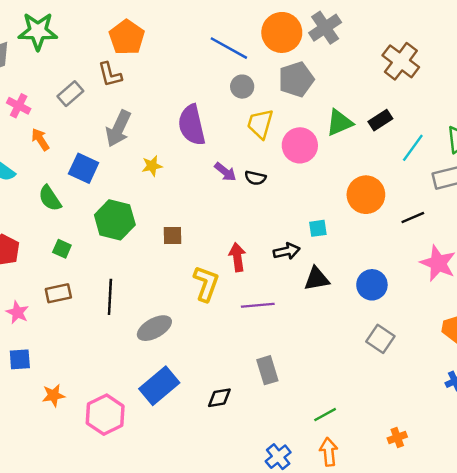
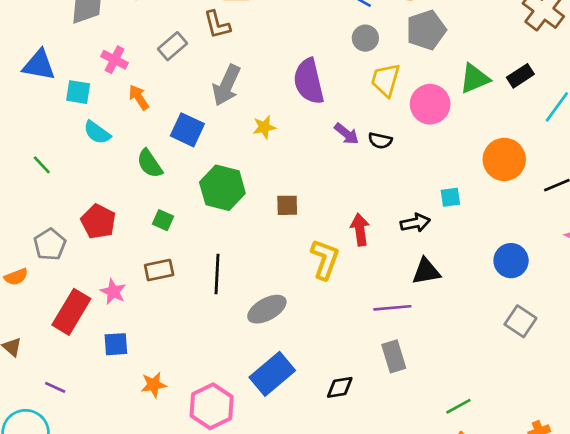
black triangle: (317, 279) -> (426, 271), moved
purple line: (258, 305) -> (392, 308), moved

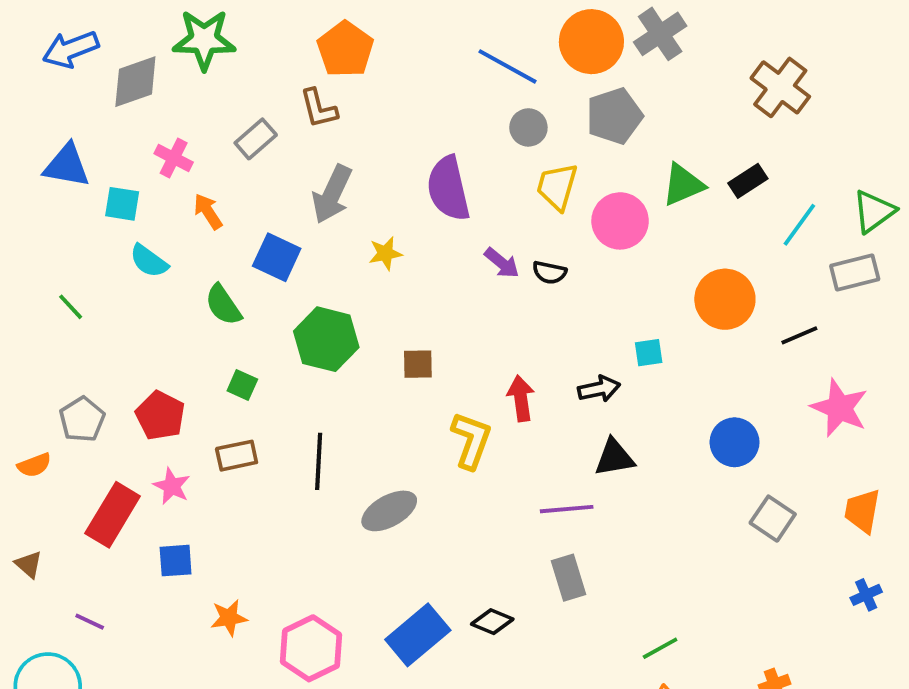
red pentagon: (98, 221) -> (160, 416), moved
gray square: (520, 321) -> (773, 519), moved
blue rectangle: (272, 374) -> (418, 635), moved
black diamond: (340, 387) -> (492, 622), turned 32

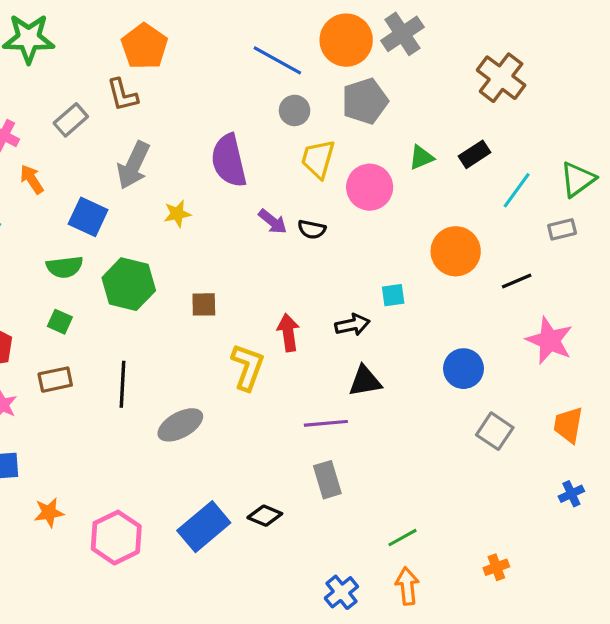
green triangle: (683, 185) -> (421, 157), size x0.7
gray rectangle: (855, 272) -> (562, 229), size x0.7
green semicircle: (223, 305) -> (65, 267), moved, turned -63

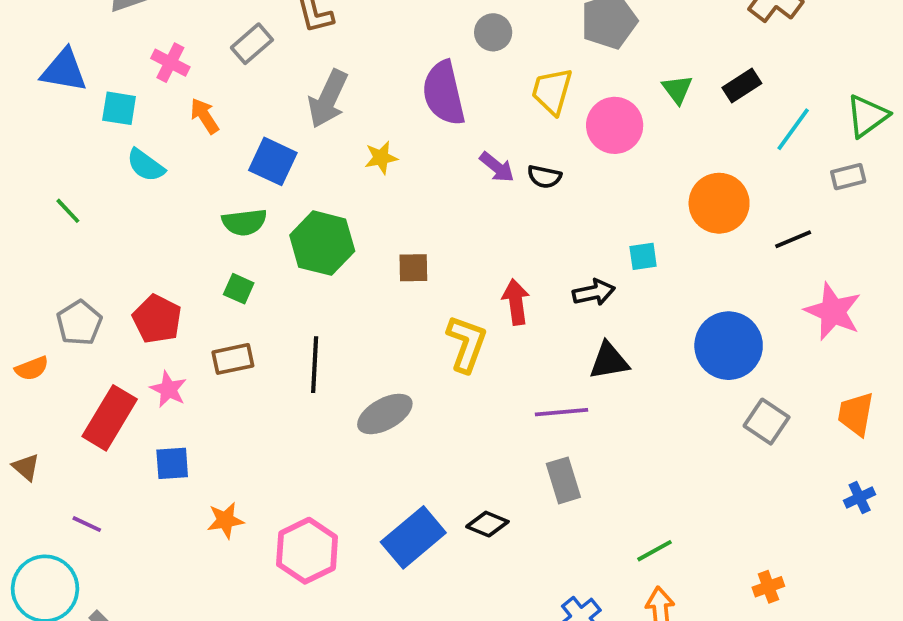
gray circle: (295, 110) -> (493, 32), moved
green triangle: (421, 157) -> (677, 89), turned -44
blue circle: (463, 369) -> (729, 346), size x1.4

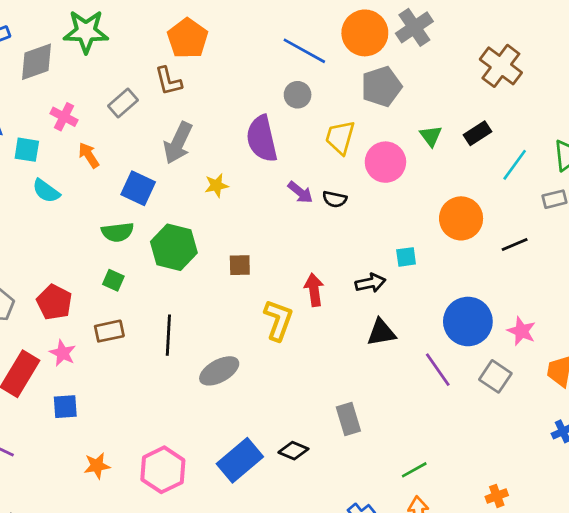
pink star: (833, 311) -> (521, 331), moved, size x0.7
purple line: (561, 412) -> (438, 370), moved, turned 60
orange star: (225, 520) -> (97, 466), moved

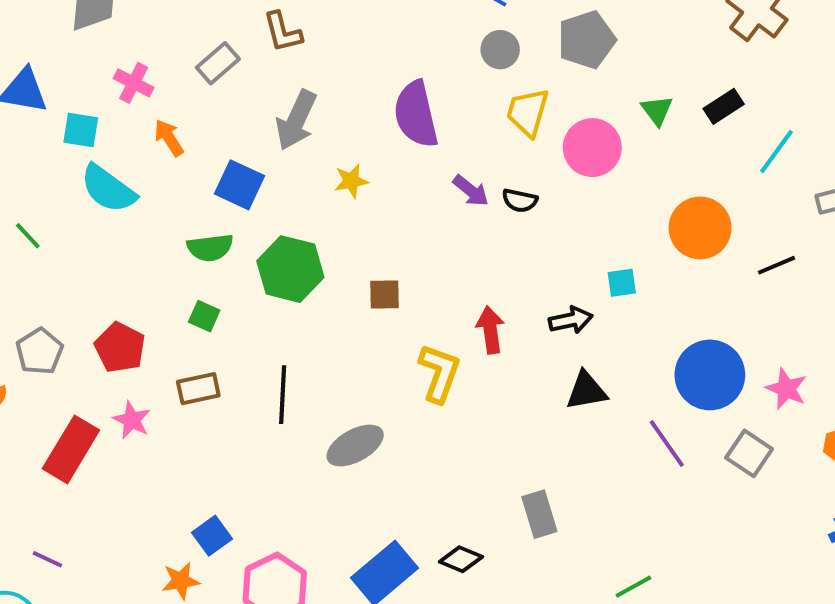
gray circle: (298, 95) -> (500, 50), moved
cyan semicircle: (46, 191) -> (108, 189), size x1.4
blue square: (65, 407) -> (212, 536), moved, turned -32

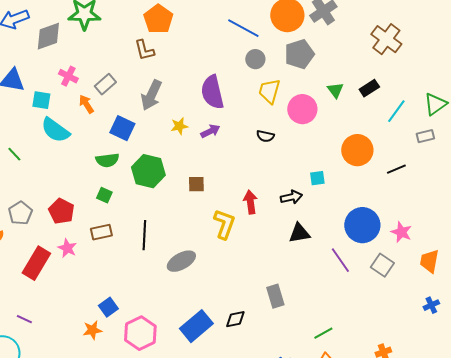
gray rectangle: (218, 63) -> (105, 84), moved
purple arrow: (471, 191) -> (210, 131), moved, turned -66
black diamond: (461, 559) -> (235, 319), turned -35

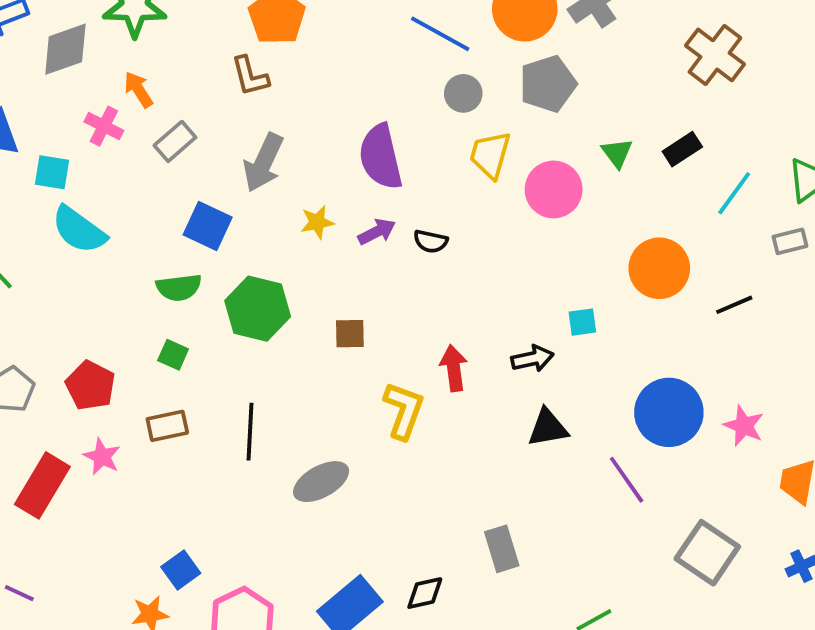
orange arrow: (86, 104) -> (138, 90), moved
black semicircle: (265, 136) -> (431, 241), moved
gray square: (382, 265) -> (707, 553), moved, size x1.4

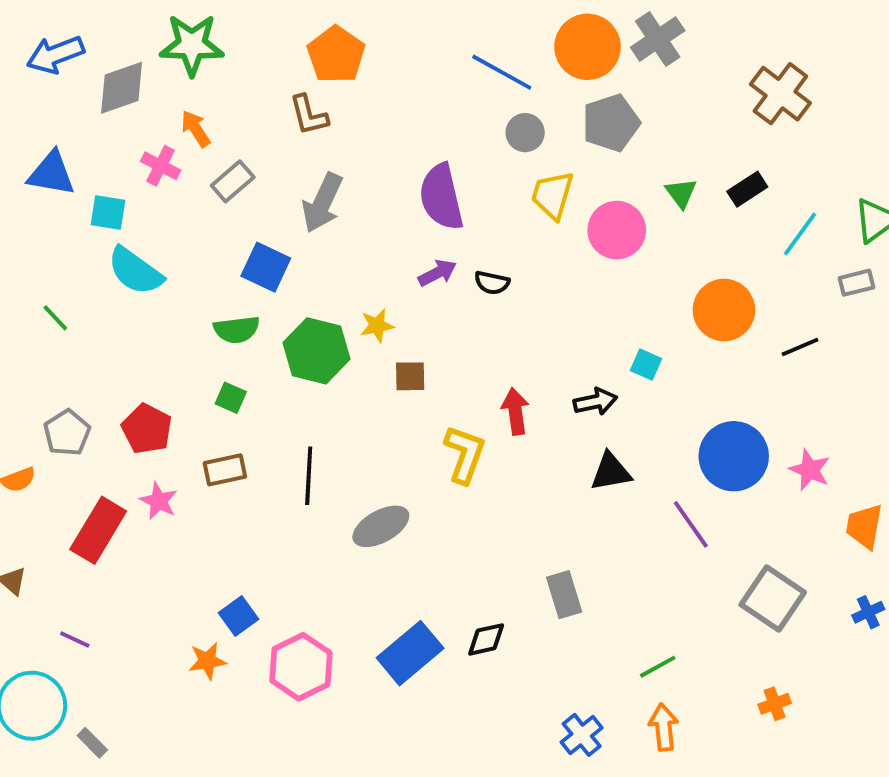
yellow star: (317, 222) -> (377, 326), moved
cyan square: (582, 322) -> (646, 365), turned 32

